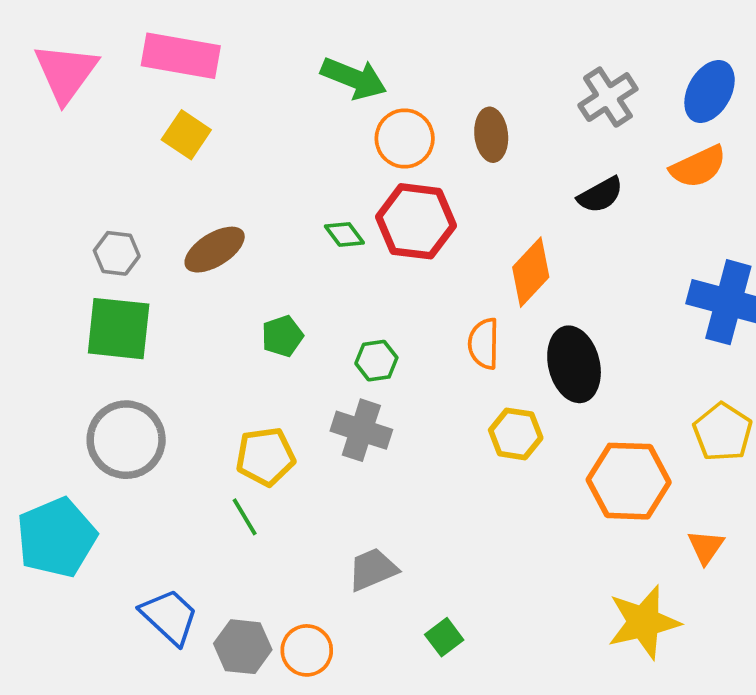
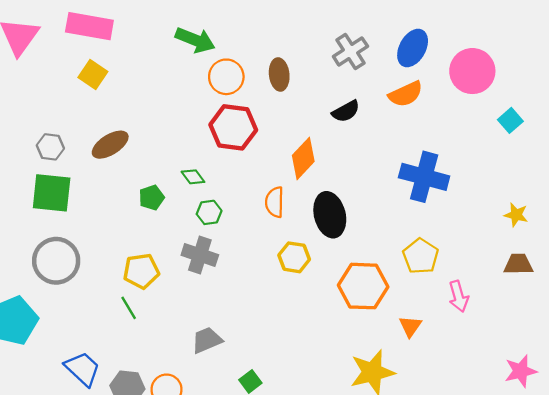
green diamond: (344, 234) -> (193, 177), moved

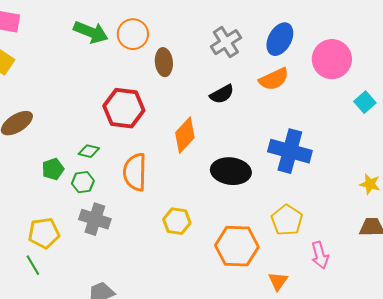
orange circle: (226, 77) -> (133, 34), moved
green diamond: (193, 177) -> (89, 151), turned -40
orange semicircle: (275, 202) -> (135, 172), moved, size x1.4
green hexagon: (209, 212) -> (83, 182), moved
black ellipse: (330, 215) -> (231, 171), moved, turned -69

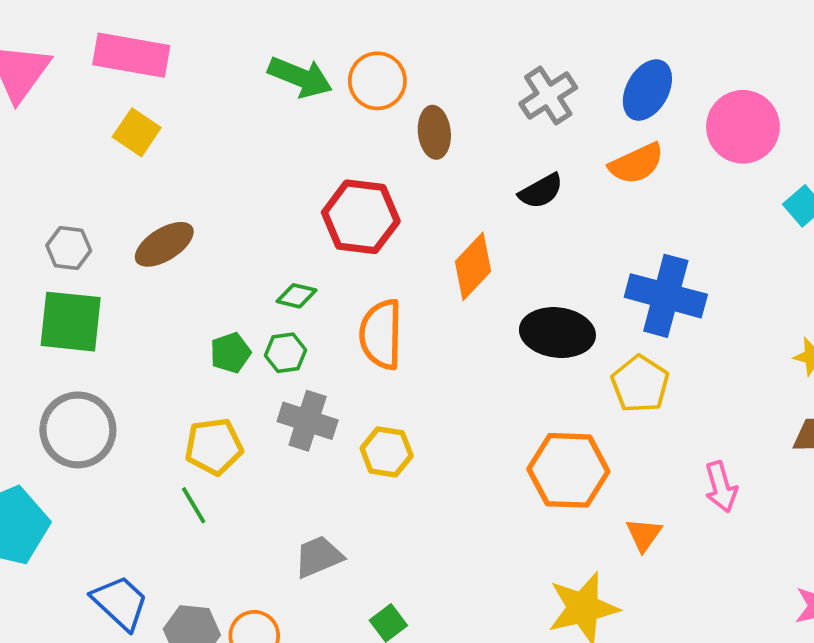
green pentagon: (53, 169) -> (230, 353), moved
yellow pentagon: (287, 220) -> (640, 384), moved
yellow hexagon: (177, 221) -> (387, 452), moved

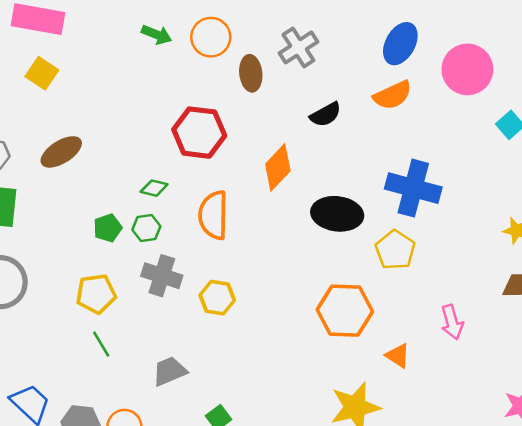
green arrow: (300, 77) -> (157, 35), size x0.7
gray cross: (548, 96) -> (298, 47), moved
green line: (194, 505) -> (101, 344), moved
orange triangle: (644, 535) -> (398, 356), turned -32

